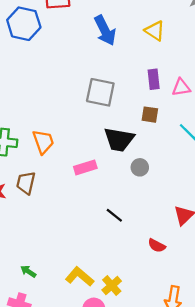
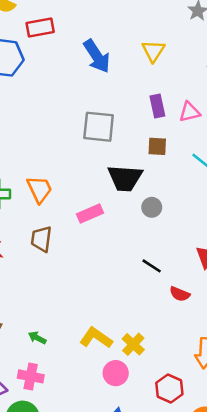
yellow triangle: (155, 31) -> (153, 51), turned 35
brown trapezoid: (26, 183) -> (41, 239), moved
black line: (114, 215) -> (152, 266), moved

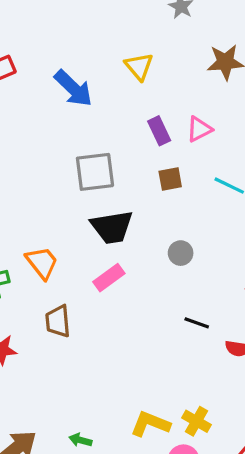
black trapezoid: (125, 178) -> (112, 227), moved

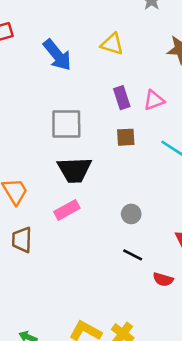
yellow triangle: (139, 66) -> (112, 44), turned -40
gray circle: (181, 253) -> (131, 214), moved

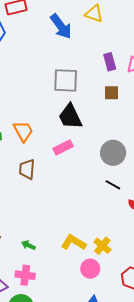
yellow triangle: (112, 44) -> (94, 14), moved
black trapezoid: (74, 170) -> (70, 117), turned 64
gray circle: (131, 214) -> (113, 153), size x1.6

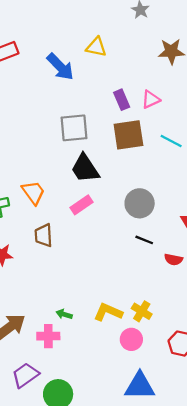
brown square: (111, 93) -> (128, 135), size x1.8
green arrow: (28, 245) -> (64, 314), moved
pink cross: (25, 275) -> (48, 336), moved

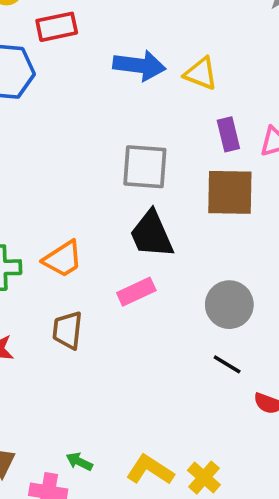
yellow triangle: (96, 47) -> (201, 73), moved
blue arrow: (60, 67) -> (139, 66), turned -48
orange trapezoid: (33, 192) -> (63, 259), turned 84

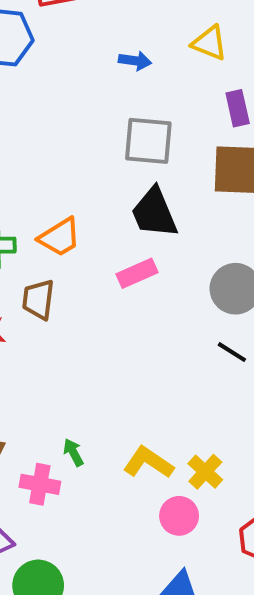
blue arrow: (139, 66) -> (135, 61), moved, size x0.6
brown trapezoid: (68, 330) -> (38, 300), moved
green arrow: (79, 462) -> (73, 452), turned 35

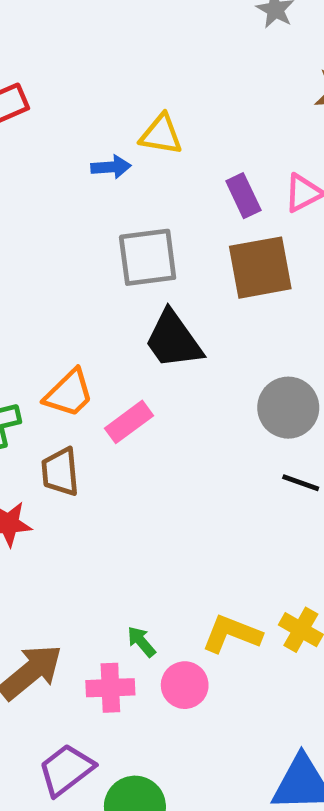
yellow triangle: (209, 43) -> (161, 135), moved
pink rectangle: (137, 273) -> (129, 422), moved
pink circle: (179, 516) -> (185, 685), moved

